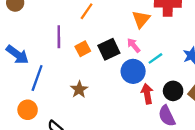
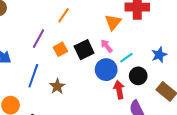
purple line: (59, 37) -> (38, 39), turned 30
blue line: (37, 78) -> (33, 76), moved
black circle: (173, 91) -> (138, 76), moved

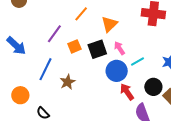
orange triangle: (113, 22) -> (109, 24), moved
black circle: (138, 76) -> (153, 87), moved
red arrow: (119, 90) -> (127, 92), turned -30

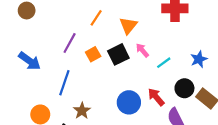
blue circle: (117, 71) -> (129, 102), moved
brown star: (68, 82) -> (82, 111), moved

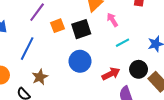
pink arrow: (142, 50) -> (112, 20), moved
red arrow: (156, 97) -> (111, 74), turned 96
blue circle: (129, 102) -> (80, 61), moved

